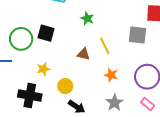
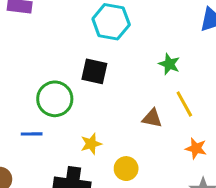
green star: (87, 18) -> (169, 64), moved
black square: (46, 33) -> (94, 71), moved

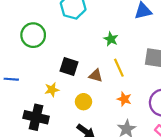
black square: (94, 71) -> (69, 66), moved
green circle: (55, 99) -> (33, 35), moved
yellow circle: (126, 169) -> (83, 102), moved

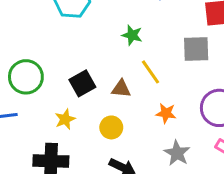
green circle: (33, 35) -> (26, 77), moved
black square: (69, 66) -> (82, 83), turned -36

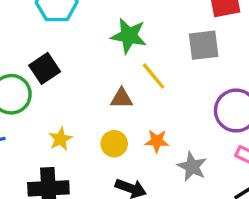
green star: (132, 35) -> (129, 36), size x1.5
black square: (82, 83) -> (45, 68), moved
orange star: (166, 113) -> (157, 141), moved

